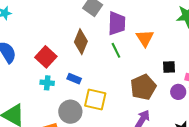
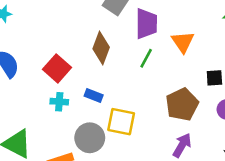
green line: (116, 50) -> (146, 58), turned 56

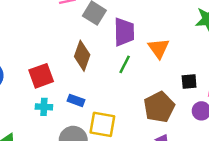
red square: (57, 68) -> (41, 76), turned 30

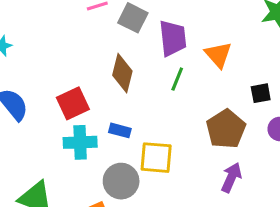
cyan cross: (44, 107) -> (80, 142), size x1.5

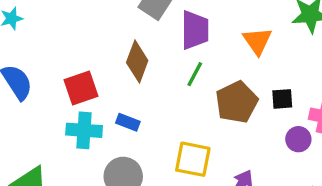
orange triangle: (218, 55) -> (257, 41), moved
brown pentagon: (226, 129) -> (237, 102), moved
yellow square: (156, 158) -> (193, 159), moved

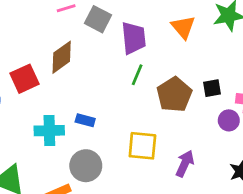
orange triangle: (257, 41) -> (183, 27), moved
brown diamond: (137, 61) -> (62, 57), moved, turned 40
red square: (81, 88) -> (24, 79), moved

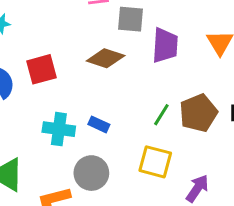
gray square: (98, 19) -> (130, 19), turned -32
brown diamond: (62, 57) -> (106, 58), moved, turned 44
green line: (137, 75) -> (161, 115), moved

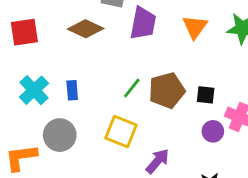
blue rectangle: (99, 124) -> (72, 90), turned 54
cyan cross: (59, 129) -> (34, 90), turned 32

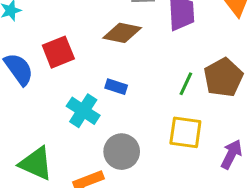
blue rectangle: (72, 90) -> (116, 87), moved, turned -54

